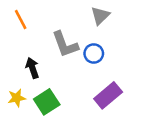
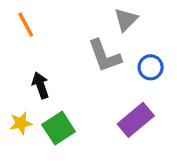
gray L-shape: (65, 44) -> (105, 56), moved
blue circle: (94, 53) -> (151, 67), moved

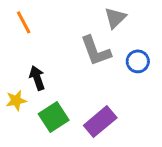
purple rectangle: (136, 120) -> (100, 122), moved
yellow star: (21, 123) -> (16, 100), moved

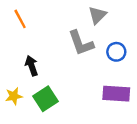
yellow star: (16, 100) -> (14, 96), moved
purple rectangle: (100, 122) -> (116, 94), moved, turned 44

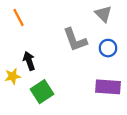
gray triangle: (97, 15) -> (103, 14), moved, turned -30
yellow star: (14, 96) -> (13, 76), moved

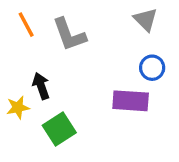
gray L-shape: (75, 40) -> (69, 35), moved
purple rectangle: (108, 87) -> (131, 101), moved

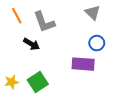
black arrow: (41, 86) -> (32, 44), moved, turned 140
yellow star: (18, 107) -> (12, 82), moved

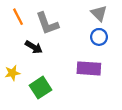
blue circle: (97, 43) -> (99, 37), moved
yellow star: (12, 82) -> (12, 73), moved

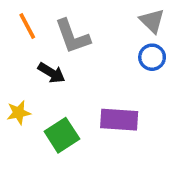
purple rectangle: (89, 68) -> (119, 120), moved

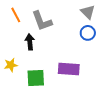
black arrow: (52, 73) -> (30, 42), turned -126
green square: (62, 135) -> (36, 78), turned 30

